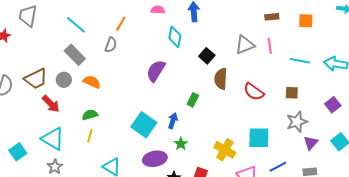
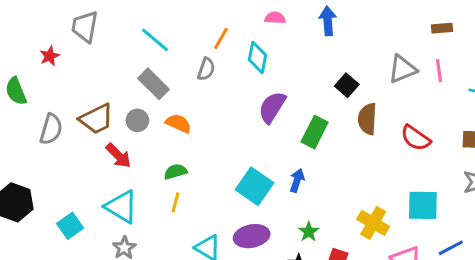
cyan diamond: (175, 37) -> (257, 57), moved
green rectangle: (193, 100) -> (315, 132), moved, size x1.5
green star: (181, 144) -> (309, 232), moved
purple ellipse: (155, 159) -> (252, 236), moved

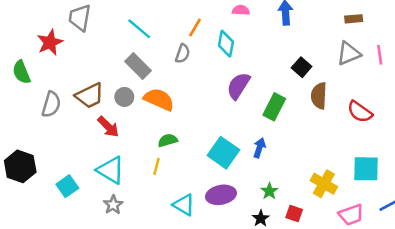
brown rectangle: (442, 28) -> (354, 19), moved
red star: (50, 56) -> (50, 42), size x1.5
orange semicircle: (178, 123) -> (159, 99), size x1.4
green semicircle: (175, 172) -> (168, 140), moved

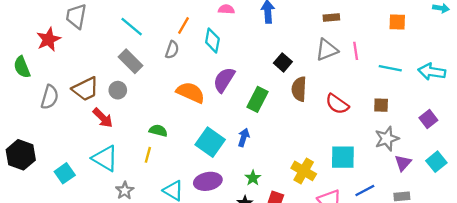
orange semicircle: (159, 99) -> (191, 92), moved
green semicircle: (168, 140) -> (158, 131), turned 30
gray star: (113, 205) -> (125, 191), moved

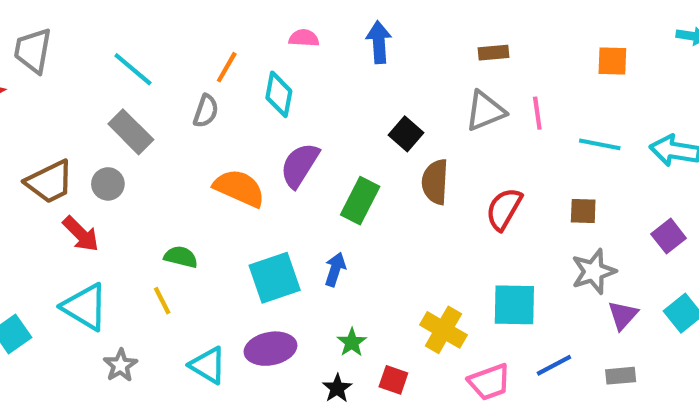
red semicircle: (337, 104) -> (504, 209), turned 85
cyan square: (210, 142) -> (275, 278), turned 36
yellow line: (148, 155) -> (162, 301), turned -42

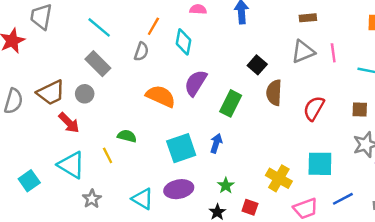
yellow line: (162, 301) -> (108, 155), moved

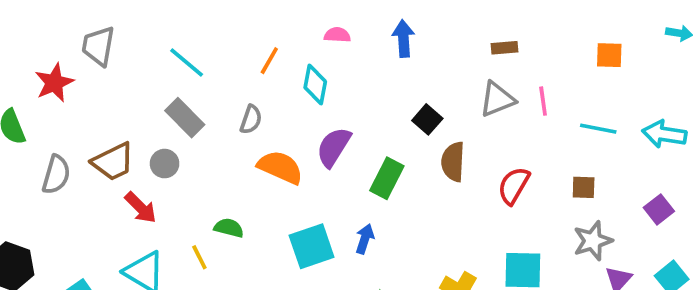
gray semicircle: (141, 52) -> (251, 119), moved

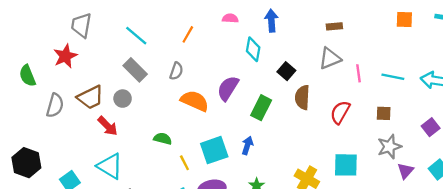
orange square: (609, 55) -> (404, 20), moved
red star: (54, 83) -> (65, 56), moved
cyan diamond: (315, 85) -> (253, 49), moved
pink line: (543, 101) -> (358, 73), moved
yellow line: (199, 257) -> (184, 163), moved

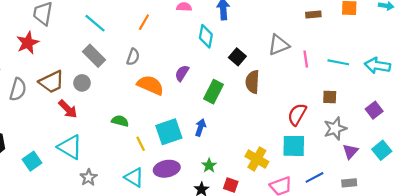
brown rectangle: (334, 26) -> (313, 14), moved
purple semicircle: (228, 88) -> (182, 73), size x0.7
red semicircle: (340, 112) -> (297, 114), moved

